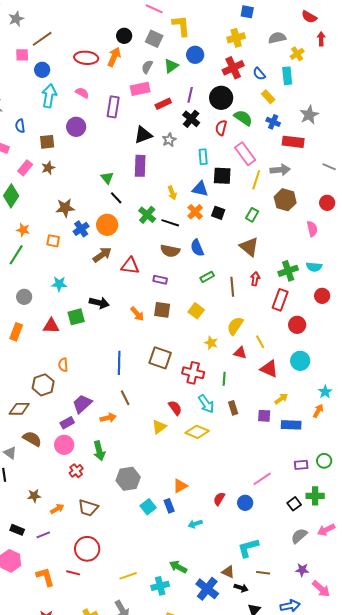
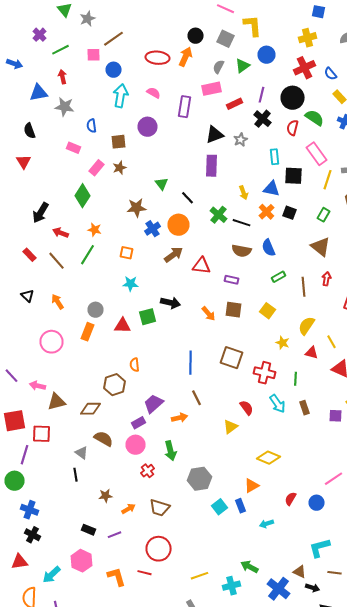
green triangle: (107, 178) -> (162, 184), moved
orange square: (53, 241) -> (126, 253), moved
gray circle: (24, 297) -> (96, 310), moved
yellow diamond: (197, 432) -> (268, 458), moved

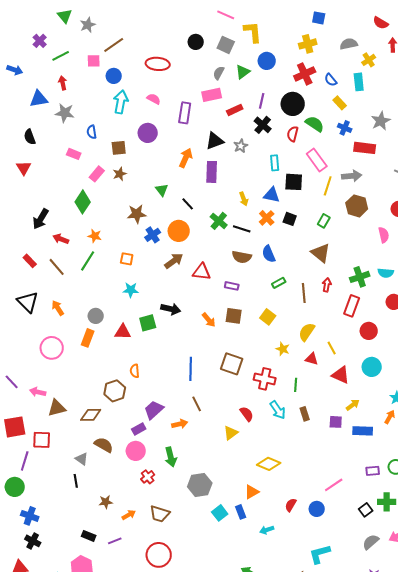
orange arrow: (186, 57) -> (186, 158), moved
black triangle: (28, 296) -> (28, 302), size x1.6

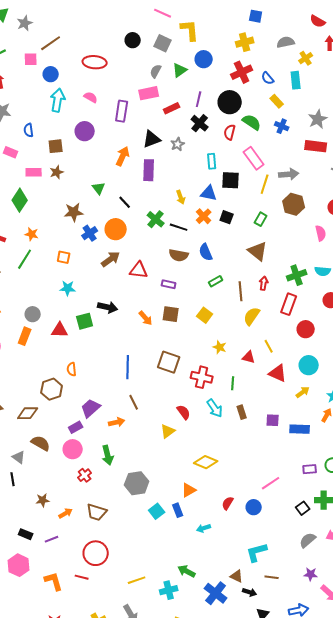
red rectangle: (365, 148) -> (316, 146), moved
pink rectangle: (97, 174) -> (34, 172), turned 49
yellow semicircle: (307, 332) -> (252, 316), moved
yellow arrow: (353, 405) -> (303, 392), moved

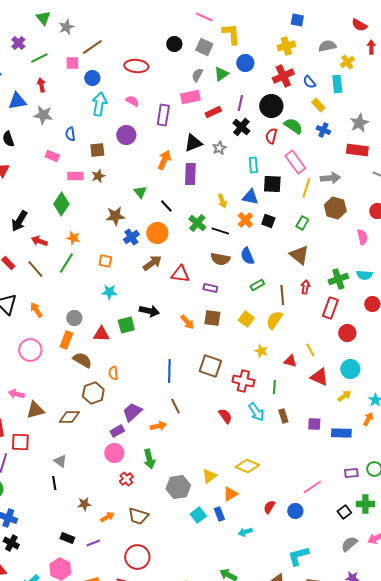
yellow semicircle: (252, 316) -> (274, 320), moved
yellow triangle: (168, 431) -> (209, 476), moved
brown semicircle: (41, 443) -> (82, 360), moved

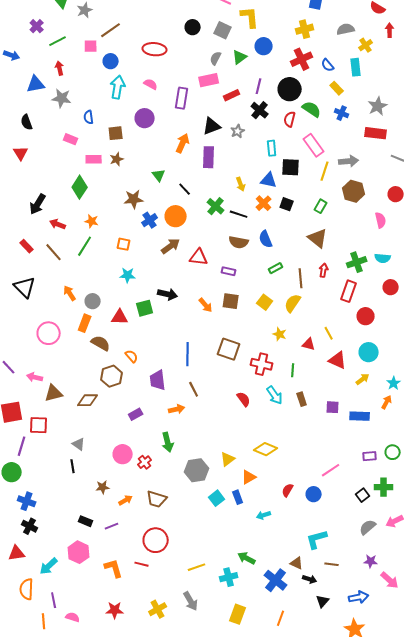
orange arrow: (36, 310) -> (70, 293), moved
orange semicircle: (113, 373) -> (132, 356), turned 144
purple trapezoid: (132, 412) -> (158, 380), moved, turned -55
pink circle: (114, 453) -> (123, 454), moved

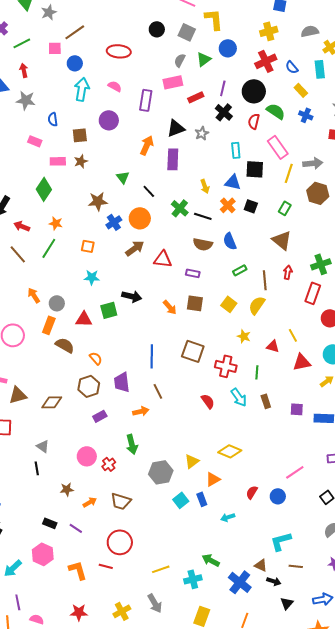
red triangle: (338, 360) -> (302, 362), turned -36
brown hexagon: (112, 376) -> (89, 386), moved
purple line: (112, 526) -> (76, 528), turned 56

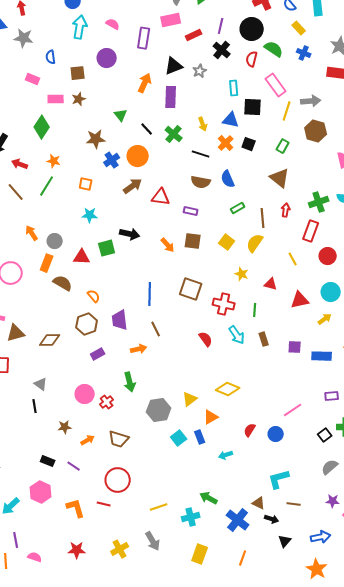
green cross: (180, 208) -> (174, 134), moved
yellow line: (293, 335) -> (293, 259), moved

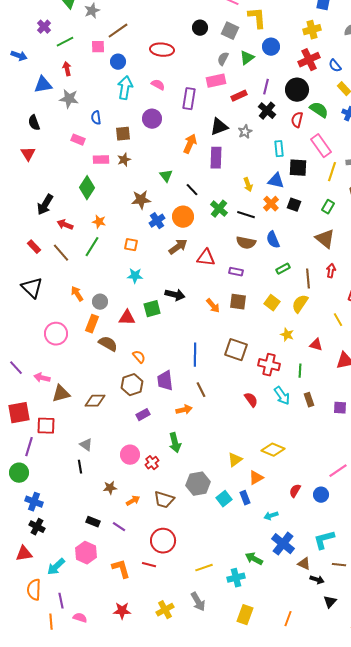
green cross: (174, 134) -> (219, 209), moved
gray hexagon: (159, 410) -> (198, 484), moved
blue cross: (238, 520) -> (283, 544), moved

